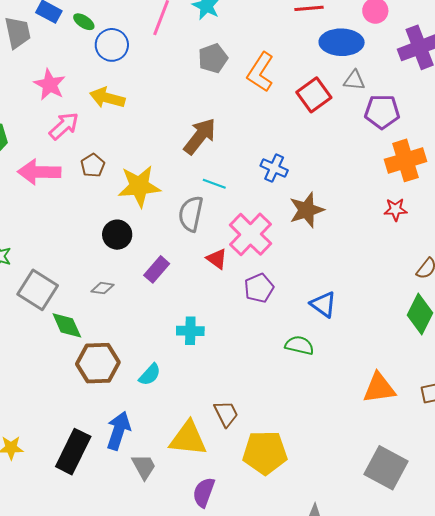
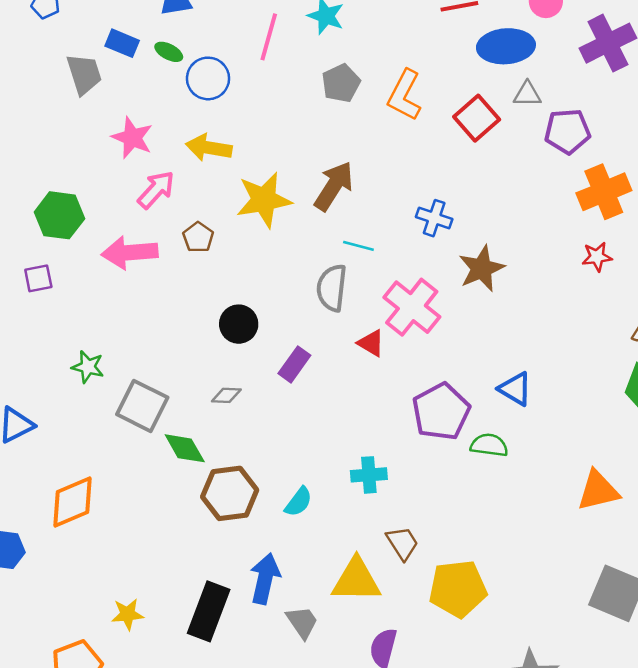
yellow star: (139, 186) -> (264, 200), moved
purple pentagon: (259, 288) -> (441, 412), moved, size x1.5
cyan cross: (190, 331) -> (369, 475), moved

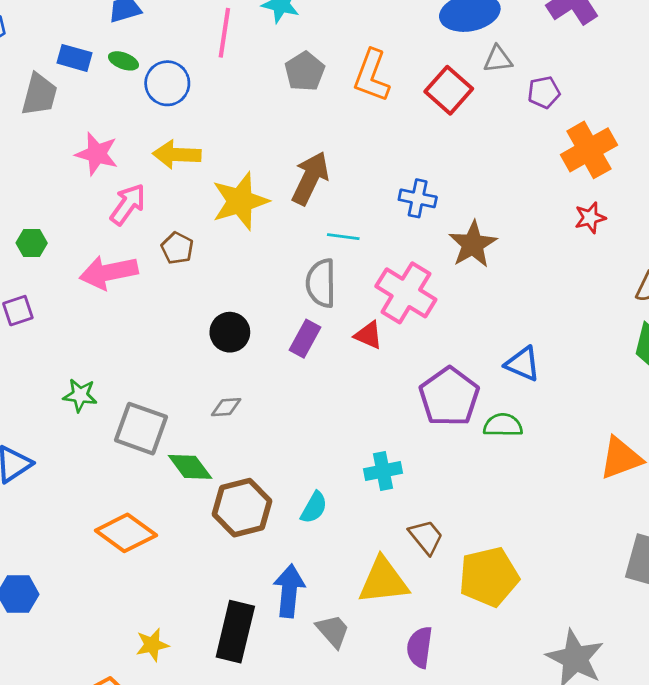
gray trapezoid: (84, 74) -> (39, 95), turned 39
purple pentagon: (567, 131) -> (544, 92), size x0.7
green hexagon: (59, 215) -> (32, 243), size x0.6
purple rectangle: (294, 364) -> (305, 339), moved
orange diamond: (73, 502) -> (126, 533), moved, turned 66

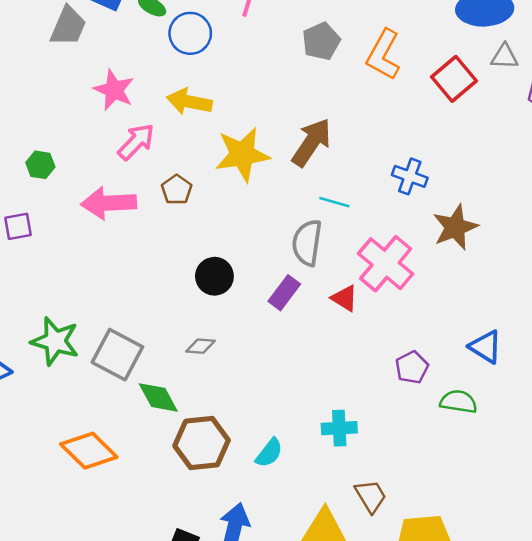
green star: (80, 395) -> (55, 341), moved, size x1.5
purple pentagon: (449, 397) -> (412, 367), size x0.6

